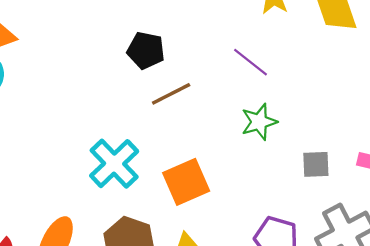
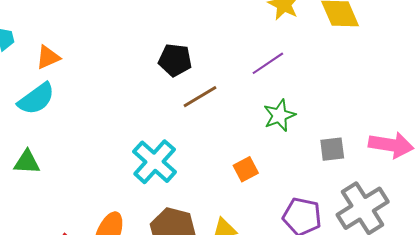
purple line: (251, 62) -> (268, 63), turned -68
orange square: (186, 182) -> (246, 169), moved, size x0.6

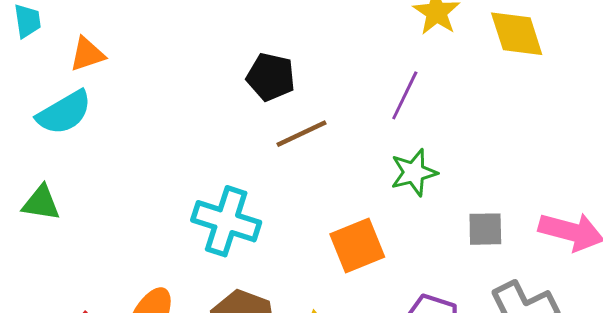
purple line: (268, 63) -> (405, 95), turned -36
cyan cross: (155, 162) -> (226, 221), turned -30
orange square: (246, 169) -> (357, 245), size x1.5

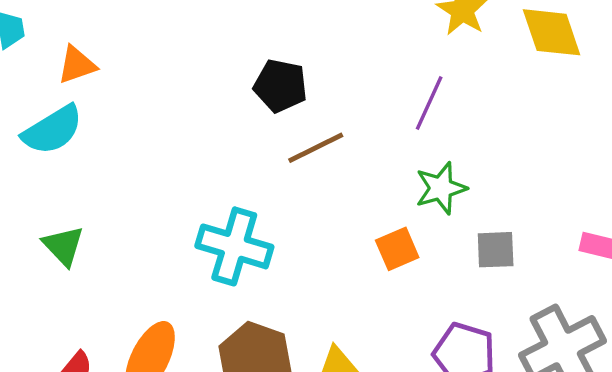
green triangle: (41, 203) -> (63, 246), moved, turned 39
gray square: (485, 229) -> (496, 250), moved
orange square: (357, 245) -> (397, 249), moved, size x0.7

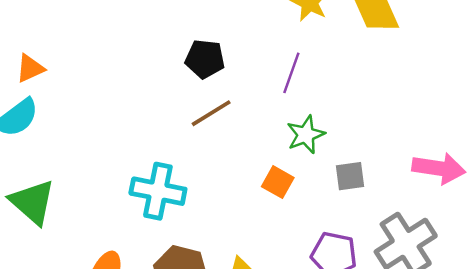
black pentagon: (280, 86) -> (205, 59), moved
green triangle: (63, 246) -> (32, 202), size x1.5
orange square: (397, 249) -> (278, 182), turned -32

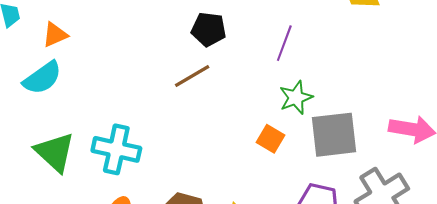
brown line: (211, 113) -> (192, 76), moved
gray square: (350, 176) -> (334, 135), size x1.8
cyan cross: (158, 191) -> (116, 149), moved

